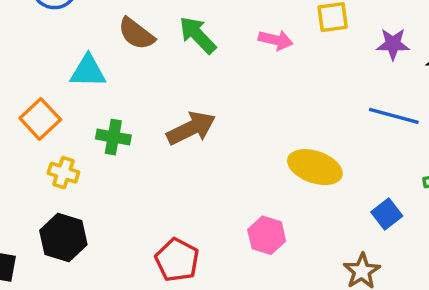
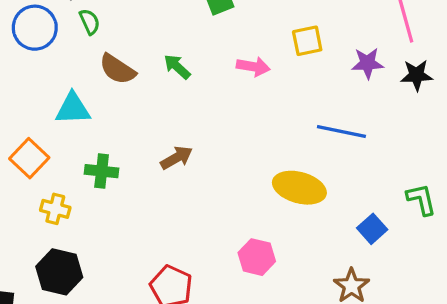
green arrow: (198, 35) -> (177, 67), size x0.7
blue line: (394, 116) -> (341, 132), moved
brown arrow: (191, 128) -> (177, 158), size x0.7

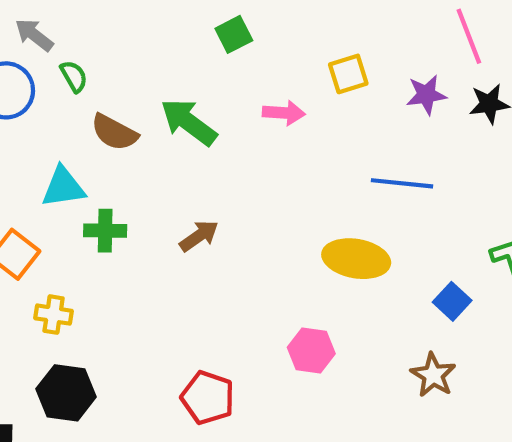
green arrow: (177, 67) -> (189, 122), size x1.6
green cross: (102, 171) -> (105, 231), moved

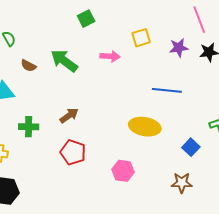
brown semicircle: (114, 132) -> (28, 66), size x0.7
green cross: (105, 231) -> (29, 127), moved
brown star: (433, 375) -> (182, 183), turned -30
red pentagon: (208, 398) -> (73, 152), moved

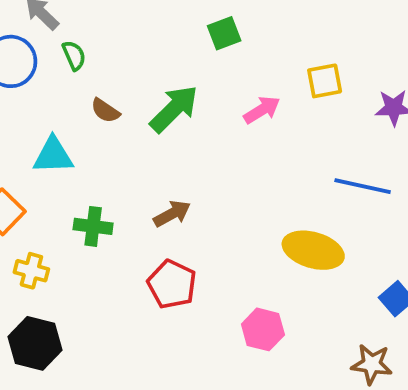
pink arrow: (110, 56) -> (262, 110), turned -42
green arrow: (64, 61) -> (174, 109), turned 92

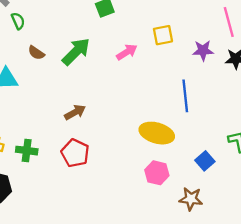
blue line: (363, 186) -> (185, 96), turned 72
green cross: (93, 226) -> (27, 151), moved
pink hexagon: (263, 329) -> (157, 173), moved

